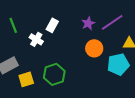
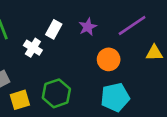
purple star: (88, 23) -> (88, 27), moved
cyan pentagon: (118, 64) -> (115, 97), moved

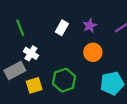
white cross: (33, 48) -> (31, 53), moved
orange circle: (109, 59) -> (93, 52), moved

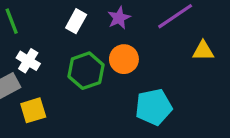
green hexagon: (64, 80) -> (86, 71), moved

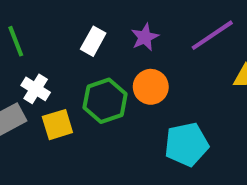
yellow square: (33, 110) -> (57, 125), moved

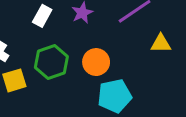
orange circle: (151, 87) -> (96, 62), moved

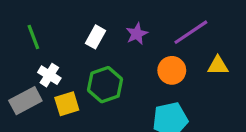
orange circle: (96, 62) -> (172, 70), moved

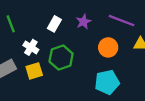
purple line: (191, 32) -> (122, 21), turned 55
white cross: (49, 75) -> (31, 47), moved

